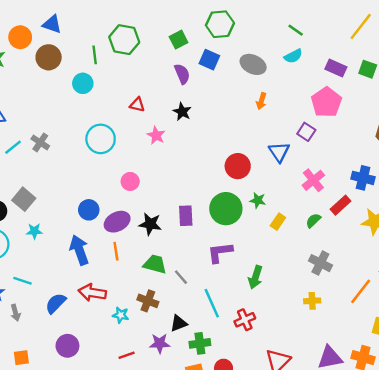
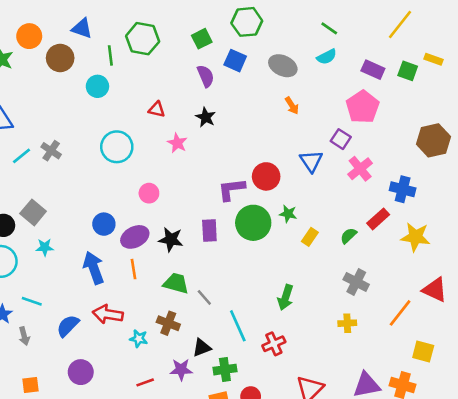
blue triangle: (52, 24) -> (82, 28), moved
orange arrow: (261, 101) -> (292, 106), turned -49
pink cross: (313, 180) -> (360, 169), moved
purple L-shape: (220, 252) -> (231, 189), moved

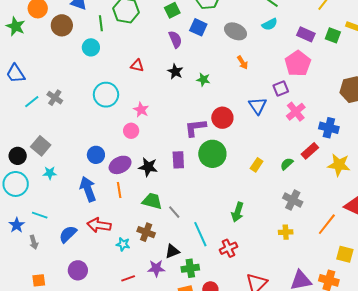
purple square: (341, 139) -> (281, 89), turned 35
pink star: (177, 143) -> (141, 110), moved
green star: (288, 214) -> (203, 80), moved

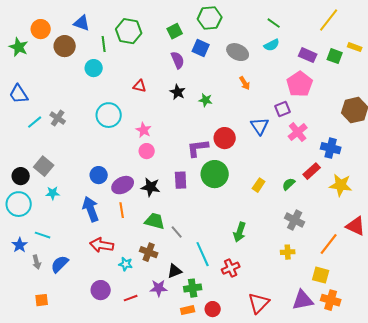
pink circle: (131, 131) -> (147, 151), moved
blue semicircle: (68, 234) -> (60, 264), moved
yellow square: (345, 254) -> (321, 275), moved
purple circle: (78, 270) -> (101, 290), moved

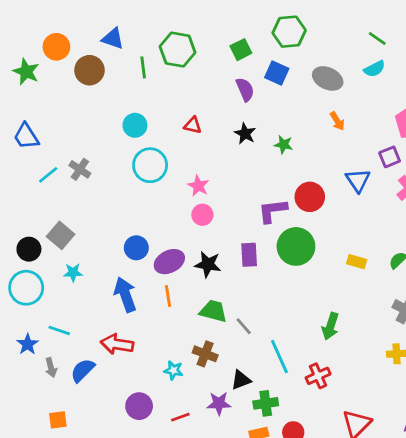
cyan circle: (94, 68) -> (135, 125), moved
yellow rectangle: (259, 185) -> (357, 262), turned 72
red arrow: (102, 245) -> (117, 344), moved

